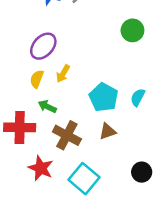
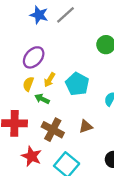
cyan pentagon: (104, 97) -> (77, 84), moved
green arrow: (47, 106) -> (42, 99), moved

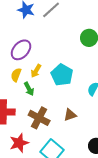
green arrow: (42, 99) -> (29, 89), turned -144
red star: (32, 156) -> (19, 143), turned 30

